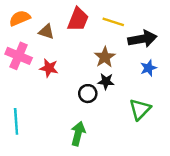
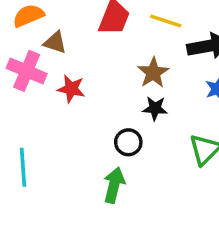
brown triangle: (46, 32) -> (55, 42), moved
black circle: (88, 94) -> (128, 142), moved

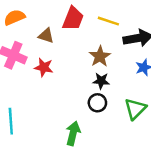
brown triangle: (55, 42) -> (46, 36), moved
black circle: (128, 142) -> (97, 103), moved

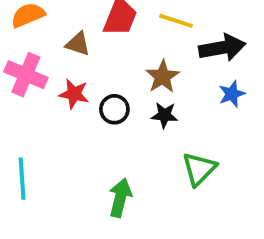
black circle: (97, 103) -> (114, 109), moved
green triangle: (135, 109) -> (199, 169), moved

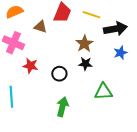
red star: (74, 94) -> (30, 66), moved
black circle: (114, 109) -> (59, 74), moved
green triangle: (199, 169) -> (103, 92), turned 42

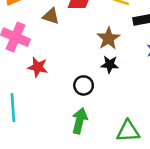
black circle: (59, 74) -> (84, 85), moved
green triangle: (103, 92) -> (128, 131), moved

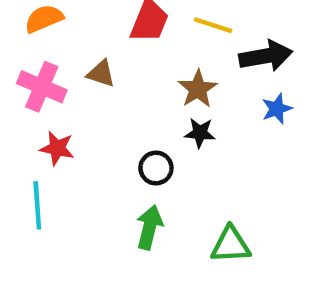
brown triangle: (51, 16) -> (101, 74), moved
red star: (38, 67) -> (57, 148), moved

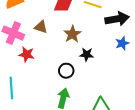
brown star: (198, 89) -> (72, 34), moved
red star: (57, 148) -> (27, 54), moved

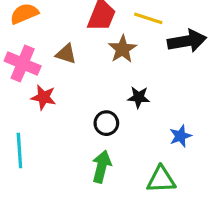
brown star: (72, 34) -> (122, 49), moved
blue star: (122, 43) -> (180, 136), moved

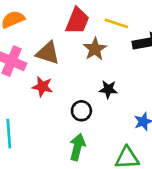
brown triangle: (66, 54) -> (48, 53), size x1.4
red star: (44, 97) -> (42, 87), moved

